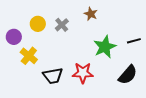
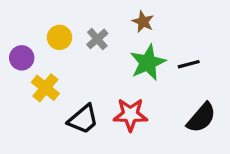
black line: (134, 41) -> (189, 64), moved
green star: (105, 47) -> (148, 63), moved
black trapezoid: (53, 76) -> (83, 119), turned -30

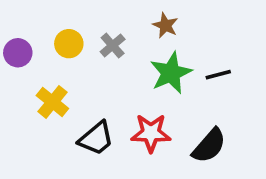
purple circle: (22, 58) -> (18, 53), moved
black semicircle: (201, 118) -> (209, 146), moved

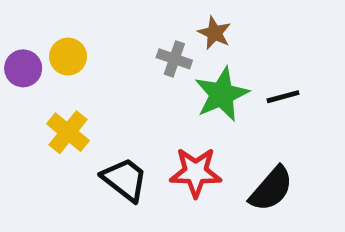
yellow circle: (69, 44) -> (68, 57), moved
gray cross: (113, 45) -> (174, 59), moved, turned -30
black trapezoid: (96, 138) -> (125, 179), turned -102

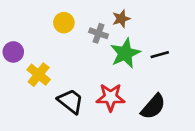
brown star: (215, 33) -> (121, 19), turned 30
yellow circle: (68, 57) -> (64, 23), moved
purple circle: (23, 68) -> (13, 52), moved

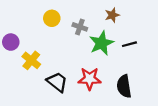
brown star: (121, 19) -> (112, 15), moved
black semicircle: (153, 107) -> (124, 86), turned 130

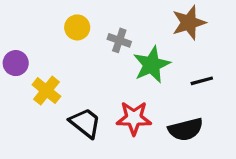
brown star: (112, 15) -> (189, 23), moved, size x1.5
black line: (129, 44) -> (202, 81), moved
black semicircle: (124, 86) -> (186, 129), turned -95

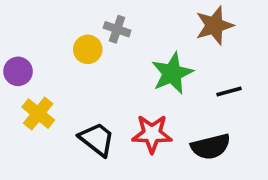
yellow circle: (77, 27) -> (88, 49), moved
gray cross: (119, 40) -> (117, 29), moved
yellow cross: (46, 91) -> (38, 114), moved

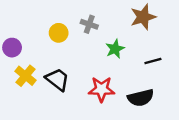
gray cross: (117, 29) -> (89, 24), moved
green star: (172, 73) -> (115, 49), size x0.7
black trapezoid: (97, 139) -> (57, 79), moved

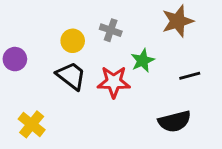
yellow cross: (26, 76) -> (32, 124), moved
black trapezoid: (57, 79) -> (71, 76), moved
red star: (101, 89) -> (114, 82), moved

